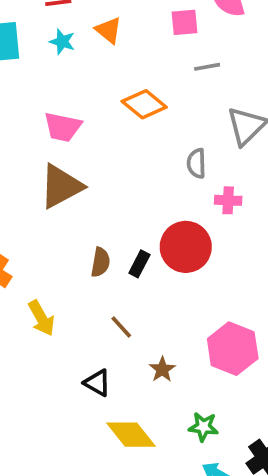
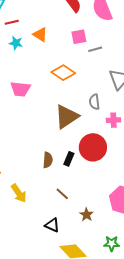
pink square: (185, 22) -> (79, 37), moved
brown triangle: (61, 186) -> (67, 117), moved

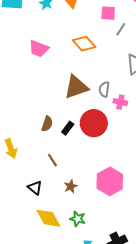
gray line: (95, 49) -> (121, 29), turned -56
gray semicircle: (94, 102) -> (104, 89), moved
green star: (112, 244) -> (78, 219), moved

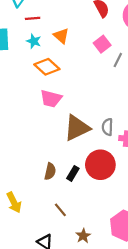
pink square: (108, 13) -> (102, 44), turned -35
orange diamond: (84, 44) -> (47, 67), moved
pink trapezoid: (39, 49) -> (51, 99), moved

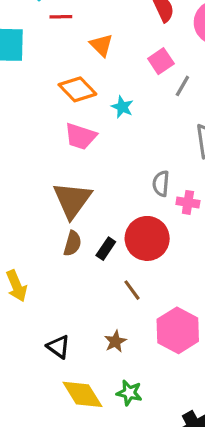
cyan star: (34, 41) -> (122, 107), moved
brown triangle: (77, 128) -> (72, 200), moved, turned -32
brown line: (60, 210) -> (132, 290), moved

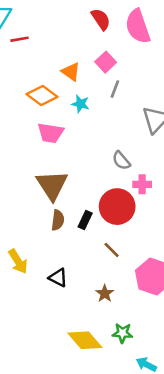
orange triangle: (101, 45) -> (71, 72), moved
gray line: (182, 86) -> (115, 89), moved
gray semicircle: (161, 184) -> (121, 161), turned -36
pink cross: (188, 202) -> (142, 184), moved
black triangle: (58, 347) -> (58, 278), moved

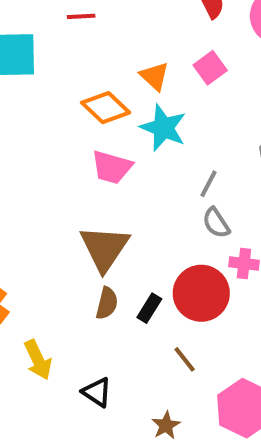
gray line: (115, 89) -> (209, 184), moved
cyan star: (80, 104) -> (163, 128), size x1.6

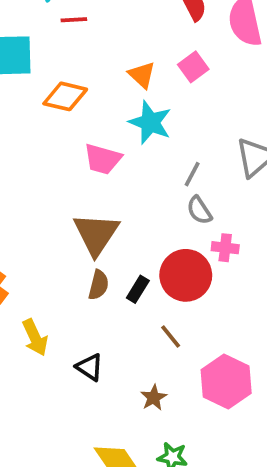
orange diamond: (106, 108) -> (65, 96), moved, turned -30

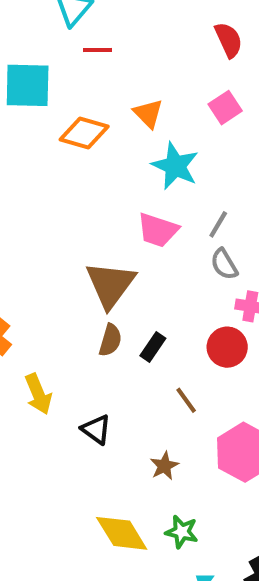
orange triangle: (142, 75) -> (148, 113), moved
pink trapezoid: (103, 159) -> (158, 230), moved
red circle: (186, 275) -> (227, 347), moved, size x0.7

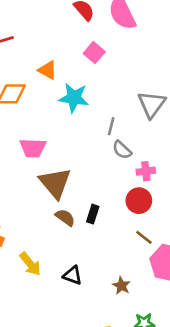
pink trapezoid: (158, 230) -> (33, 148), moved
brown semicircle: (110, 340) -> (65, 218), turned -54
brown line: (186, 400) -> (144, 237), moved

